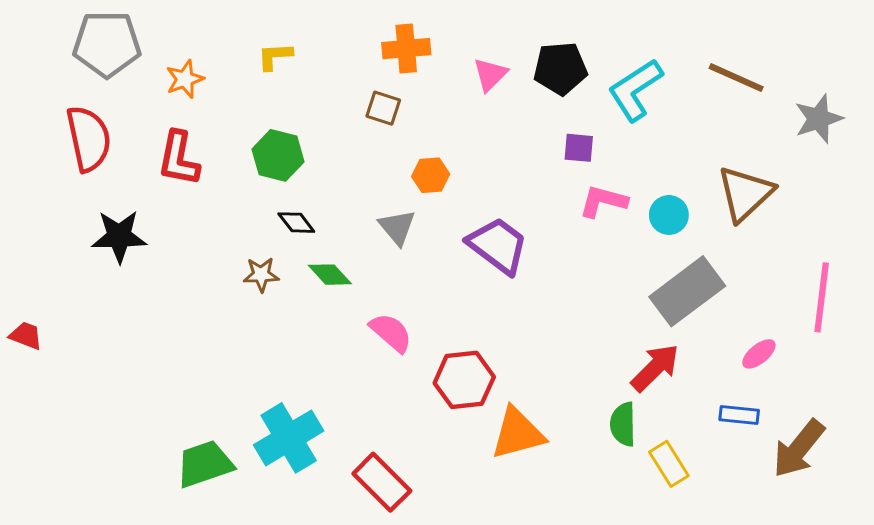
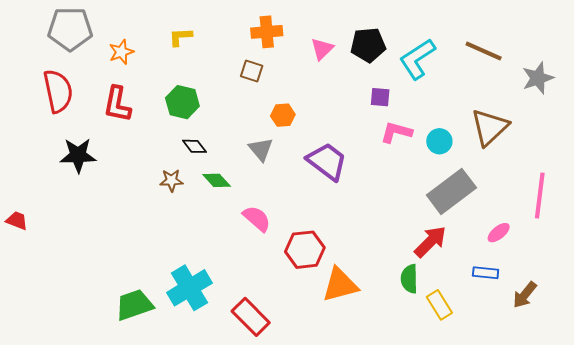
brown arrow: (799, 449) -> (525, 295), size x0.7

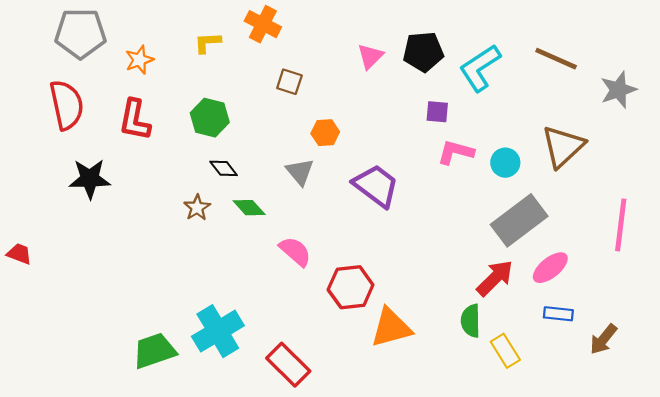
orange cross: (267, 32) -> (263, 24), moved, turned 32
brown star: (171, 180) -> (197, 208), turned -30
pink ellipse: (499, 233) -> (550, 268), moved, size x1.4

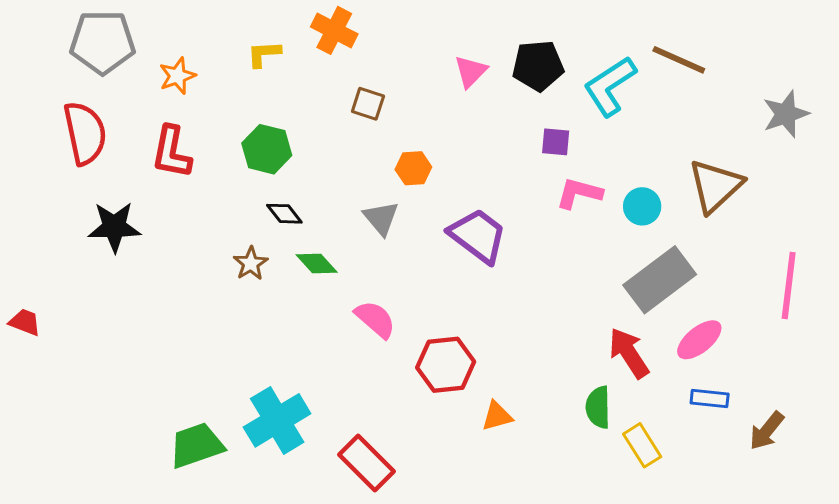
brown line: (556, 59) -> (679, 60), moved
red arrow: (495, 278) -> (629, 353), turned -78
orange triangle: (391, 328) -> (497, 416), size x0.6

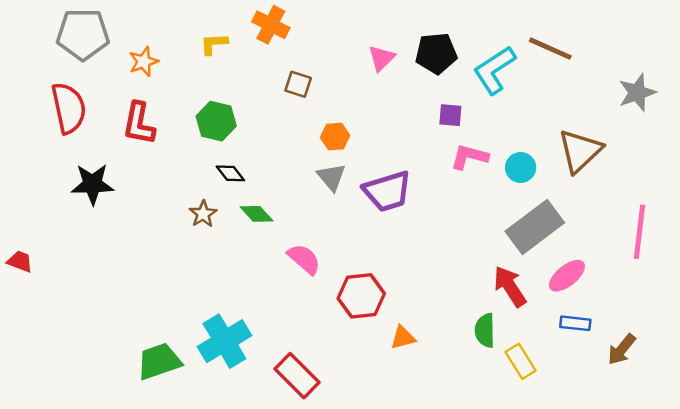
gray triangle: (381, 218) -> (331, 177), moved
purple trapezoid: (478, 236) -> (387, 191), turned 126

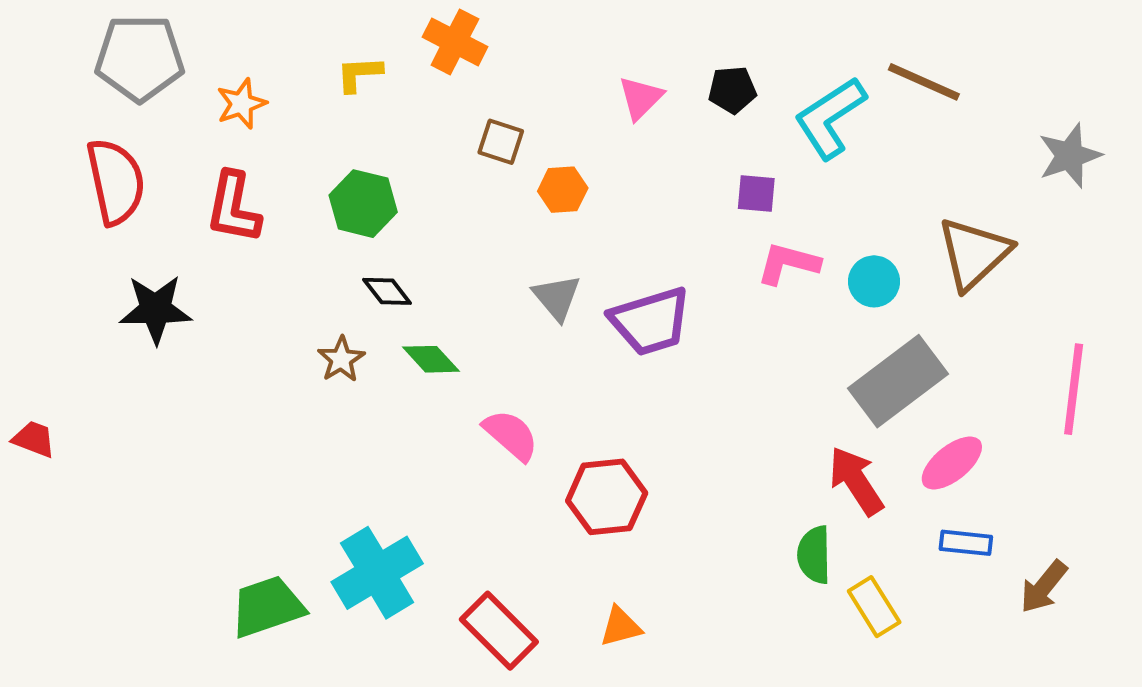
black pentagon: (436, 53) -> (732, 90), size x0.7
orange hexagon: (335, 137) -> (563, 190), moved
orange triangle: (403, 338) -> (621, 627), moved

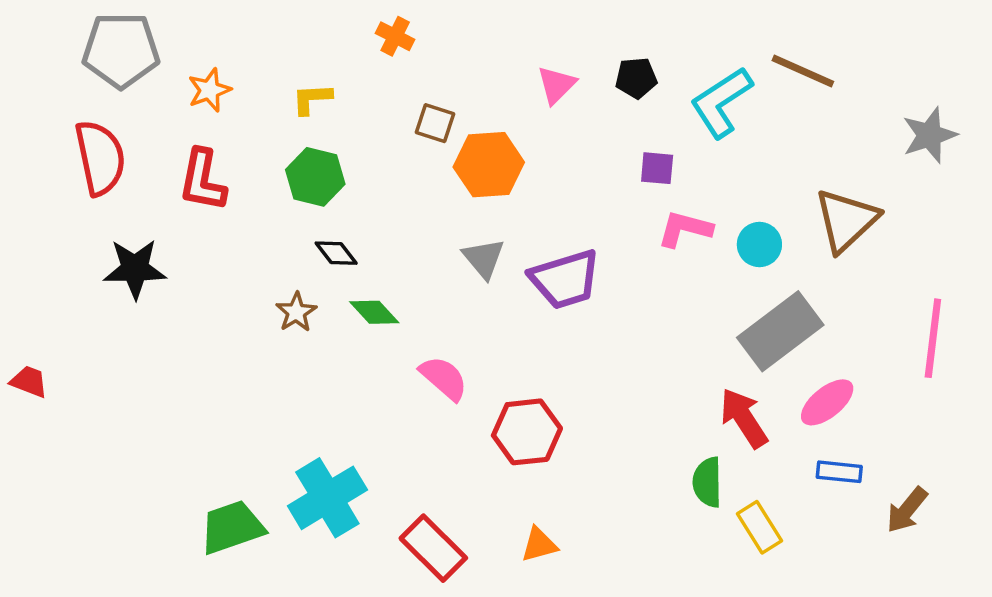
orange cross: (455, 42) -> (395, 36), size x0.7
yellow L-shape: (359, 74) -> (312, 99), moved
orange hexagon: (563, 190) -> (489, 165), size x1.6

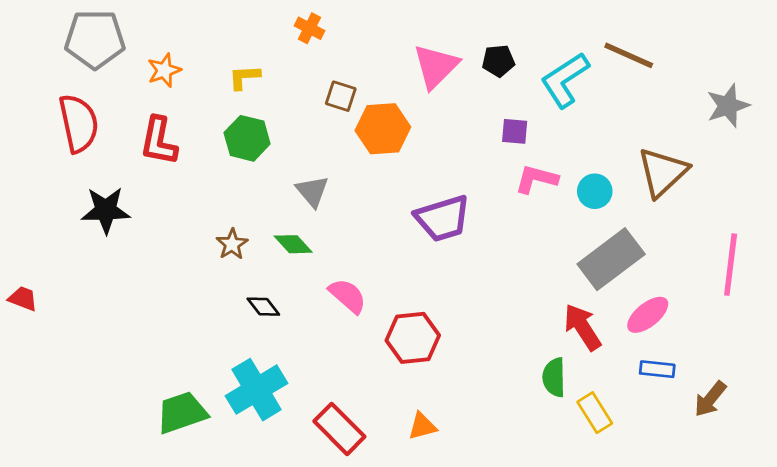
pink triangle: (556, 85) -> (436, 66), size x1.5
black diamond: (336, 253) -> (263, 307), moved
gray triangle: (484, 258) -> (312, 191), moved

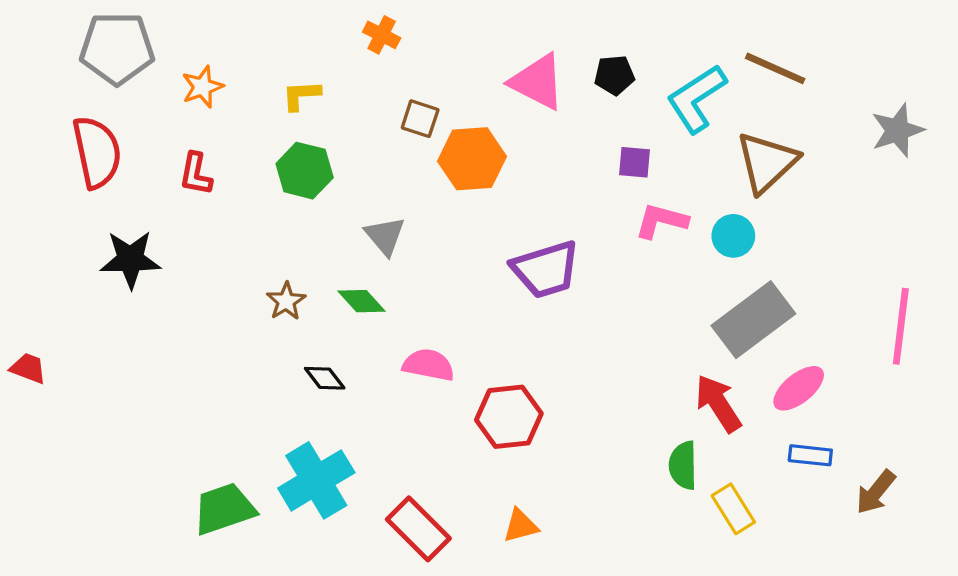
pink triangle: (436, 66) -> (537, 82), turned -48
red L-shape: (159, 141) -> (196, 174), size x0.7
brown triangle: (663, 172) -> (767, 162), moved
pink semicircle: (348, 296) -> (428, 365), turned -30

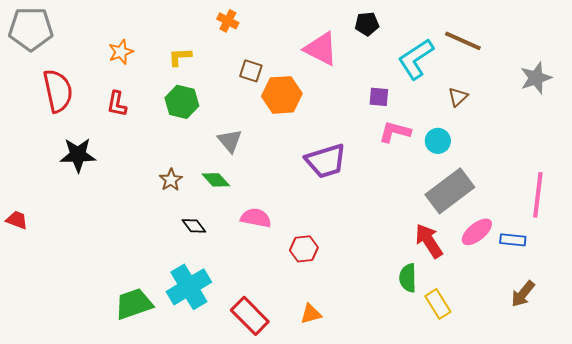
gray pentagon: (117, 48) -> (31, 29), moved
black pentagon: (614, 75) -> (367, 24), moved
brown triangle: (767, 162) -> (458, 97), size x0.5
red hexagon: (509, 417) -> (304, 249), size x0.7
blue rectangle: (810, 455) -> (513, 240), moved

